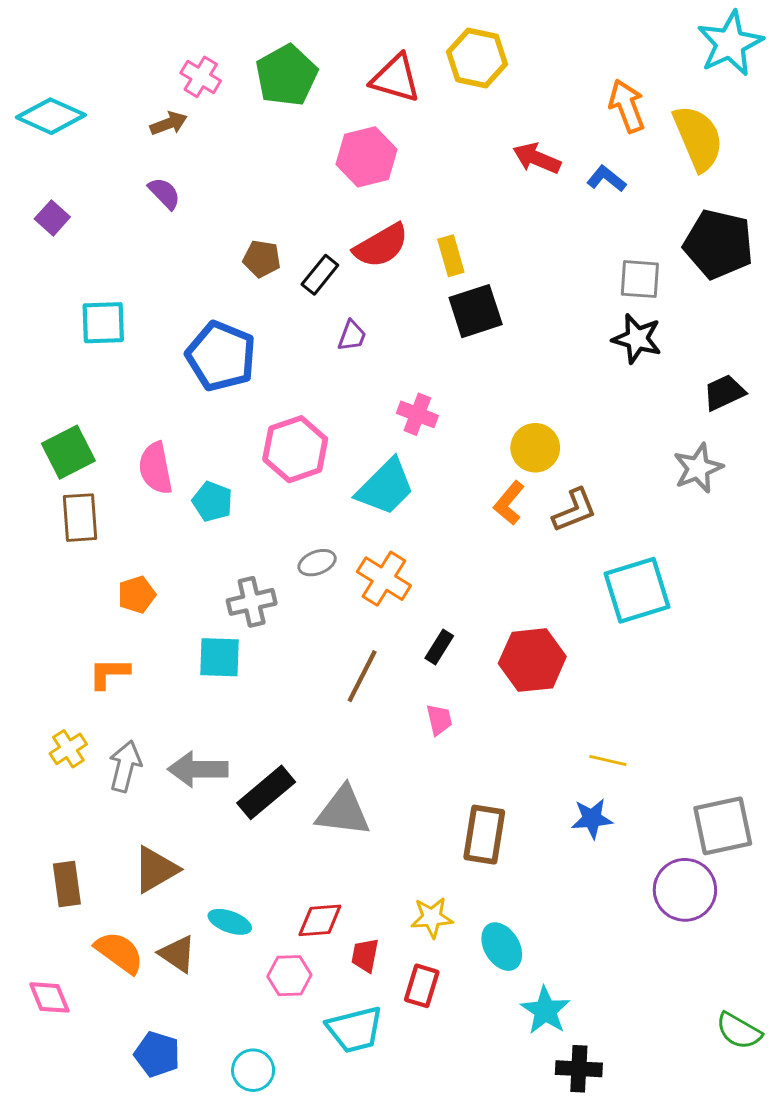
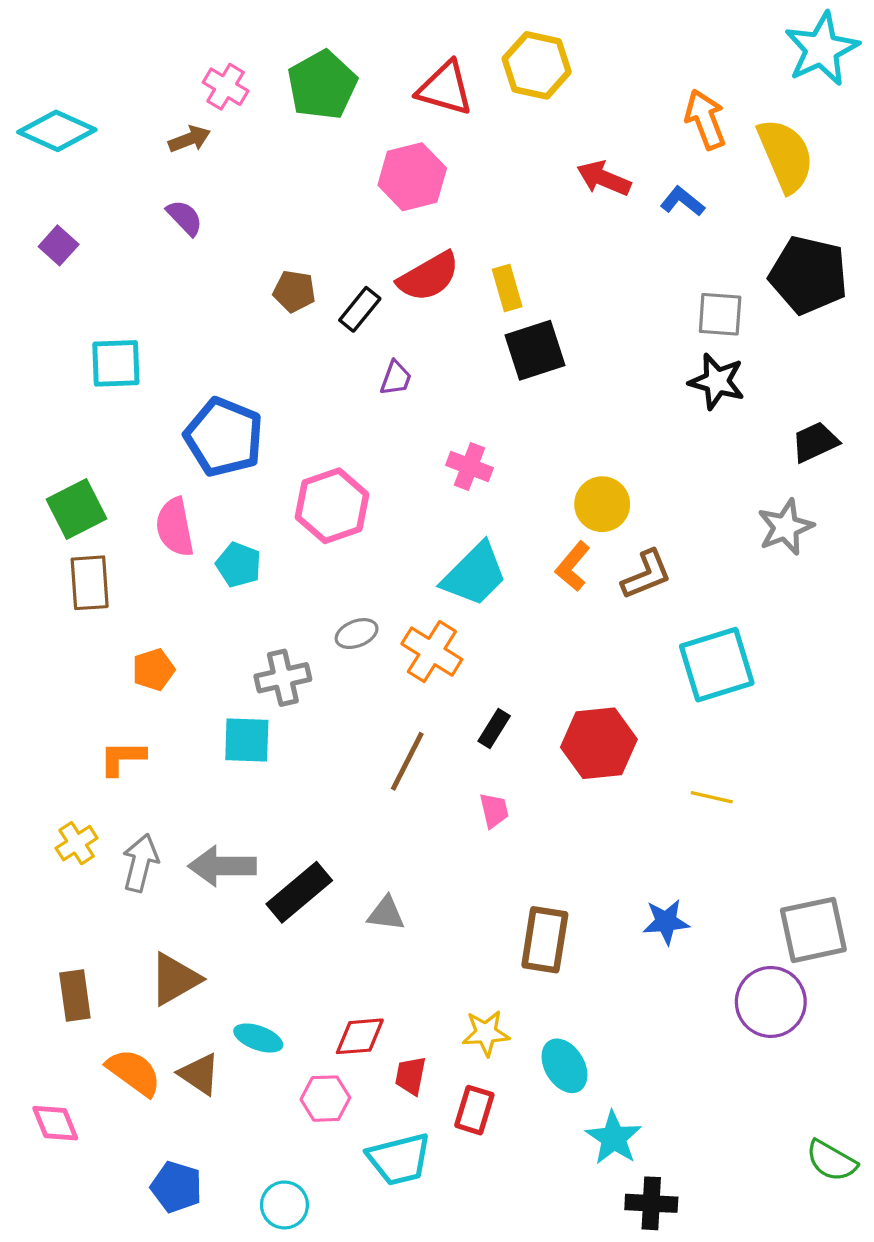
blue pentagon: (221, 356) -> (224, 437), moved
cyan trapezoid: (385, 487) -> (474, 575), moved
yellow line: (608, 760) -> (712, 797), moved
gray triangle: (343, 811) -> (386, 914), size x0.6

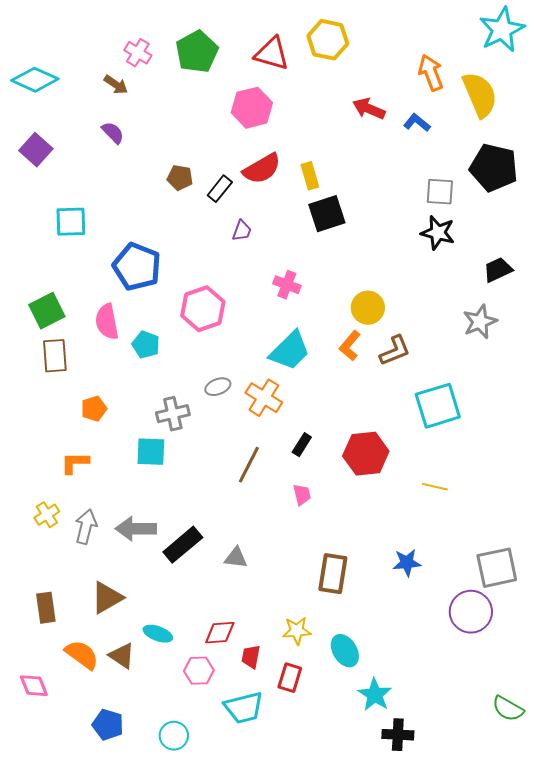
brown arrow: (190, 139) -> (116, 85), turned 55
purple square: (59, 245) -> (36, 150), size x1.4

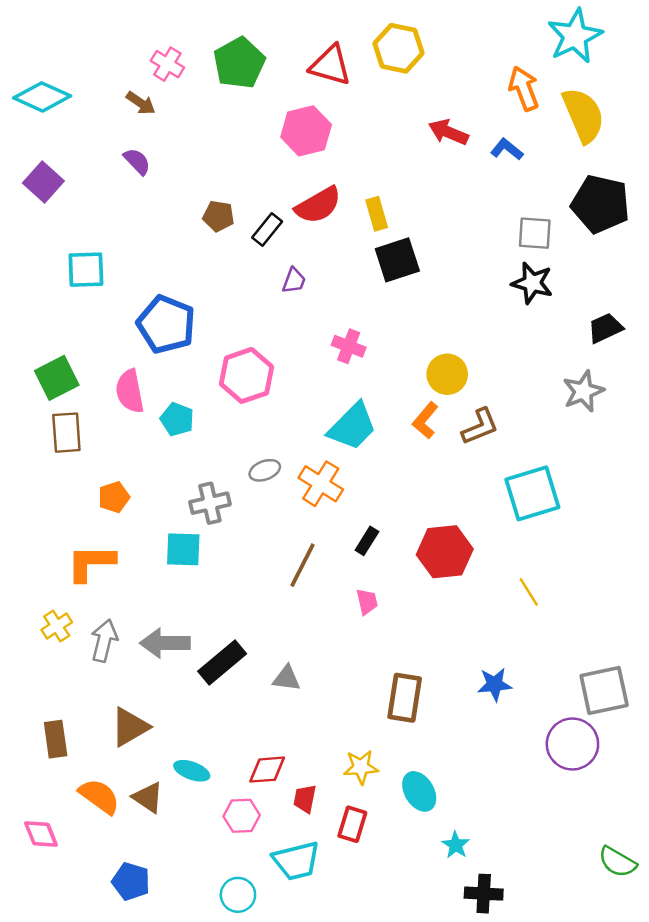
cyan star: (502, 30) -> (575, 36), moved
orange L-shape: (75, 463) -> (91, 563), size x1.4
yellow line: (435, 487) -> (529, 592), turned 45
cyan star: (375, 695) -> (456, 845), size x0.7
cyan circle: (174, 736) -> (238, 895), moved

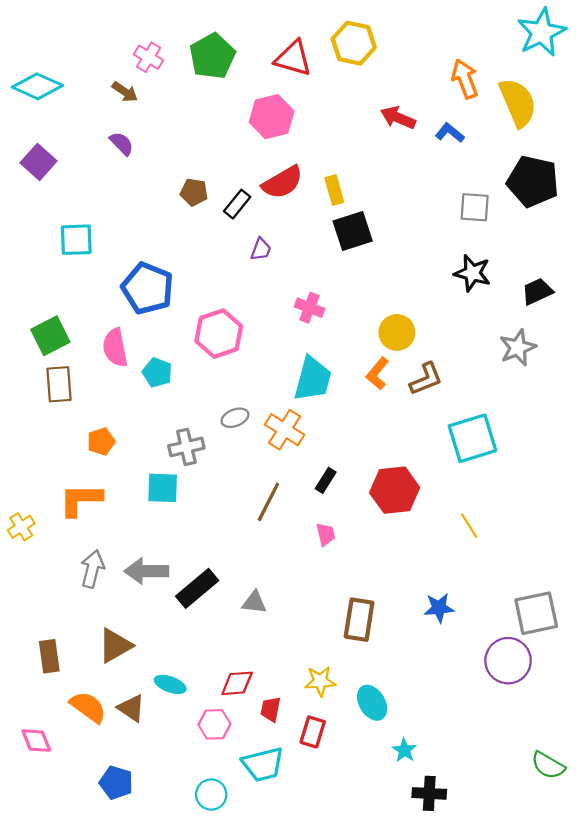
cyan star: (575, 36) -> (542, 32), moved
black star: (532, 283) -> (472, 273), moved
cyan trapezoid: (352, 427) -> (313, 379), turned -30
yellow cross: (57, 626) -> (21, 527), moved

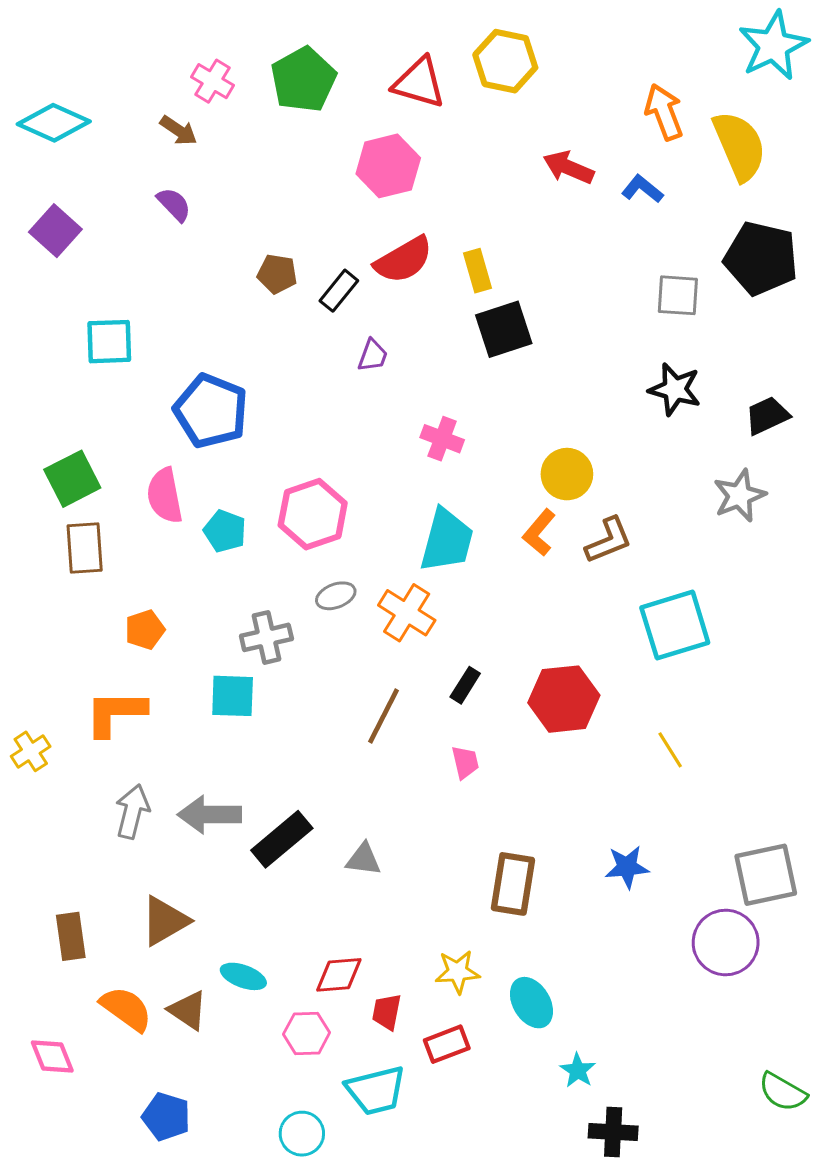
pink hexagon: (219, 334) -> (313, 514), moved
red rectangle: (313, 732) -> (447, 1044), turned 52

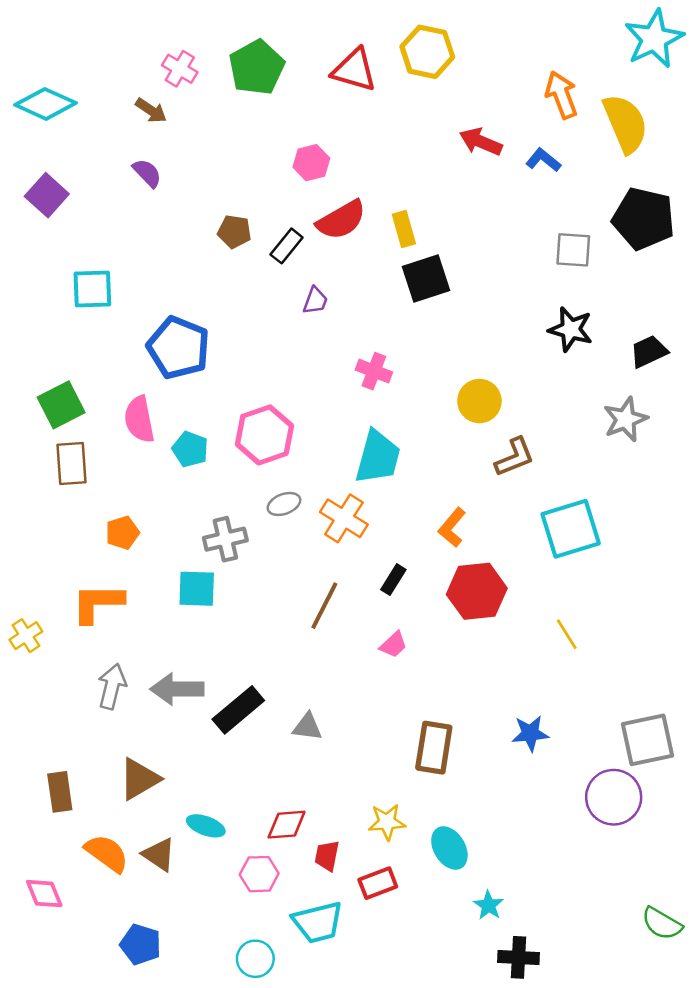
pink hexagon: (388, 166) -> (311, 163), moved, size x0.7
orange L-shape: (539, 533) -> (452, 527), moved
pink trapezoid: (465, 762) -> (393, 645), turned 60

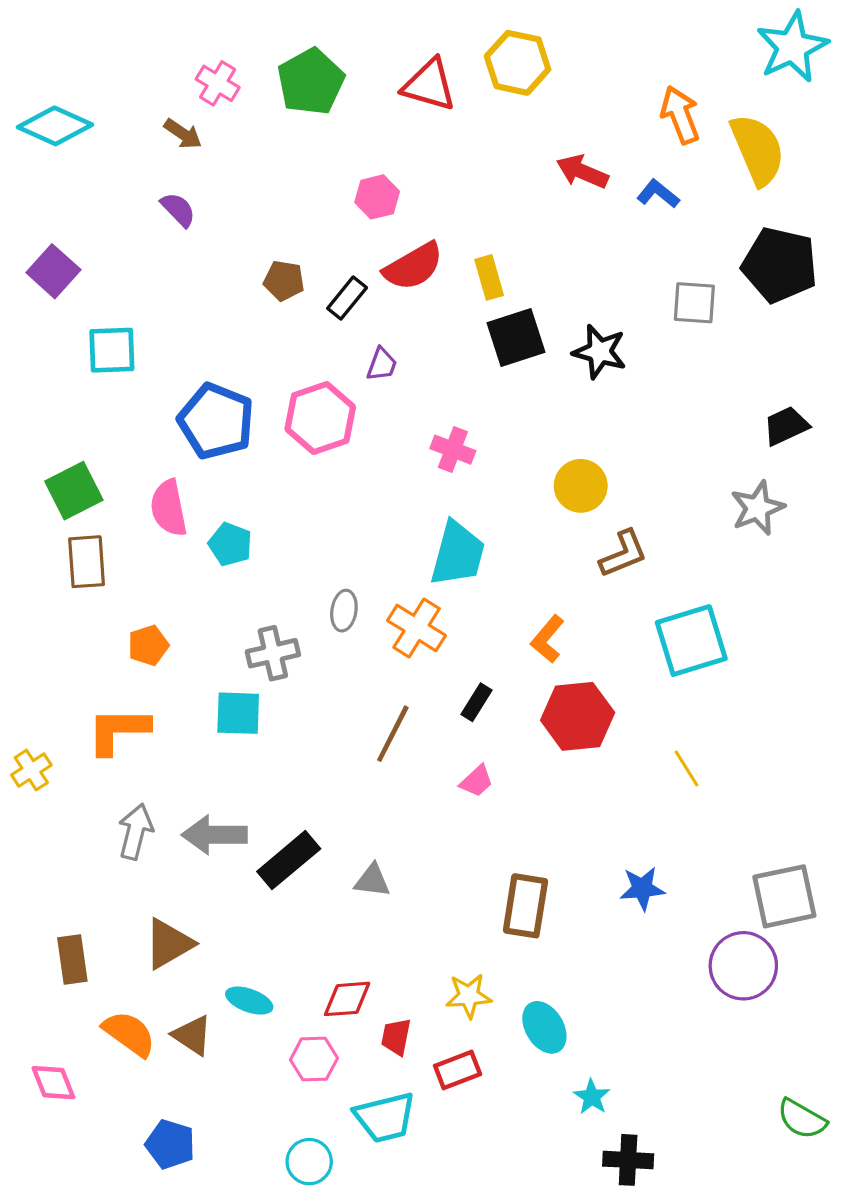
purple square: (47, 195) -> (53, 271), moved
black star: (571, 329) -> (600, 352), moved
pink hexagon: (264, 435) -> (320, 418), moved
gray ellipse: (284, 504) -> (344, 611), turned -60

